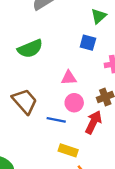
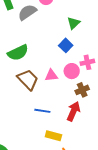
blue square: (88, 43) -> (66, 45), turned 32
brown trapezoid: (25, 101) -> (28, 80), moved
pink circle: (74, 103) -> (72, 71), moved

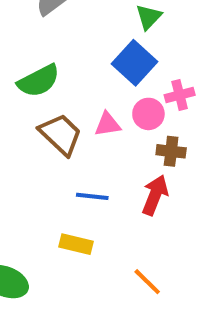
blue square: (66, 45) -> (134, 63), size x1.5
brown cross: (82, 90) -> (171, 151), turned 32
yellow rectangle: (53, 136) -> (76, 244), moved

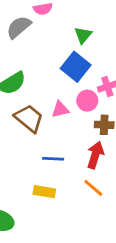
orange line: (147, 282) -> (93, 188), moved

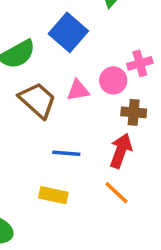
blue square: (76, 67) -> (68, 32), moved

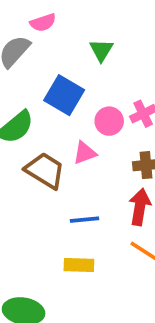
pink circle: (113, 80) -> (109, 121), moved

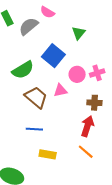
pink semicircle: (43, 23) -> (47, 12), turned 40
blue line: (85, 220) -> (34, 129), moved

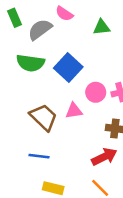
green triangle: (79, 33) -> (101, 27), moved, turned 40
green semicircle: (23, 70) -> (30, 63), moved, turned 35
red arrow: (87, 126) -> (104, 157), turned 42

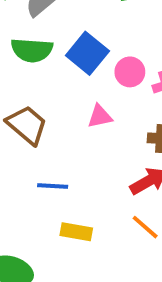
pink circle: (96, 92) -> (130, 72), moved
brown trapezoid: (44, 117) -> (27, 125), moved

